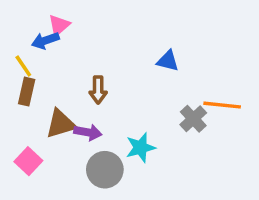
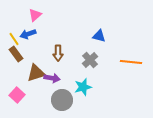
blue arrow: (45, 41) -> (28, 34), moved
brown rectangle: (27, 92) -> (16, 54), turned -49
gray cross: (193, 119) -> (90, 60), moved

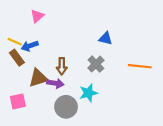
blue arrow: (28, 34) -> (30, 46), moved
yellow line: (14, 39) -> (15, 42), turned -32
brown arrow: (58, 53) -> (62, 66), moved
pink square: (17, 95) -> (18, 101), turned 35

